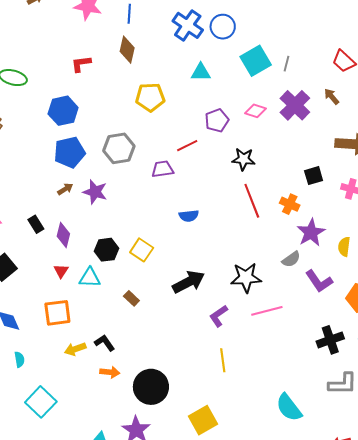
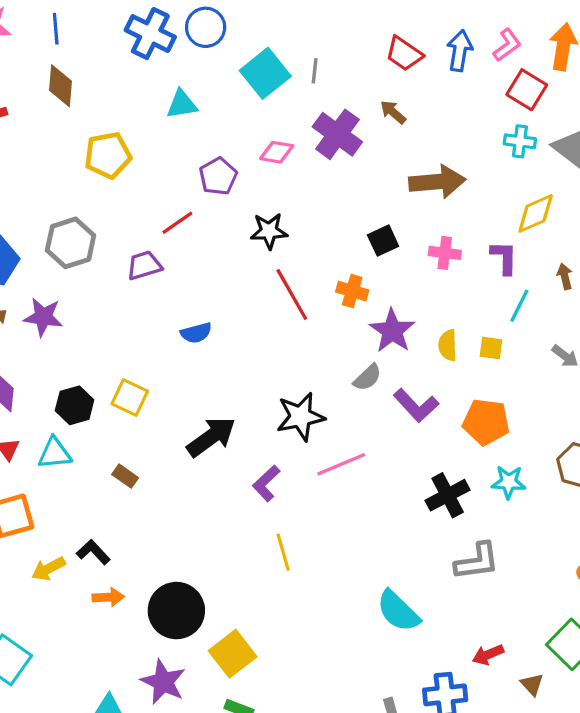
yellow square: (203, 420) -> (233, 654), moved

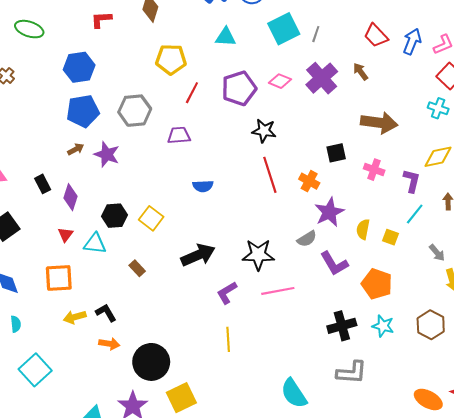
purple pentagon: (218, 176) -> (239, 88), size x1.4
red line: (177, 223) -> (192, 93), moved, turned -40

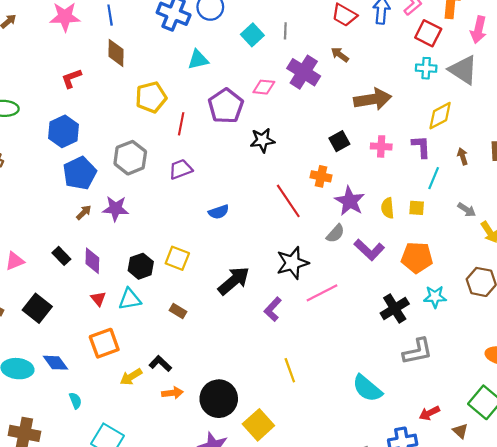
cyan square: (284, 29) -> (252, 35), size x0.7
red line: (270, 175) -> (288, 201), moved
yellow line: (228, 339) -> (290, 370), moved

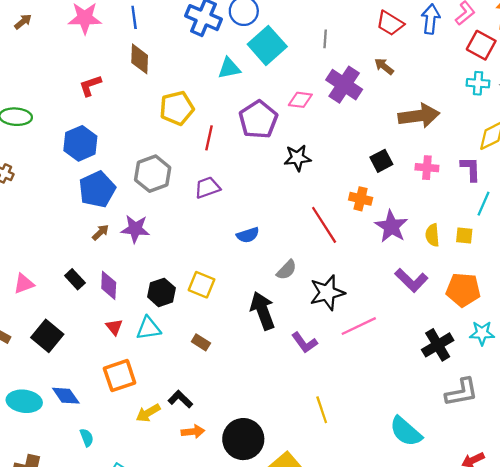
cyan square: (252, 35) -> (267, 45), moved, size x1.5
gray semicircle: (335, 234) -> (287, 270), moved
black arrow: (234, 281) -> (263, 311), turned -72
purple L-shape: (273, 309) -> (305, 343), turned -80

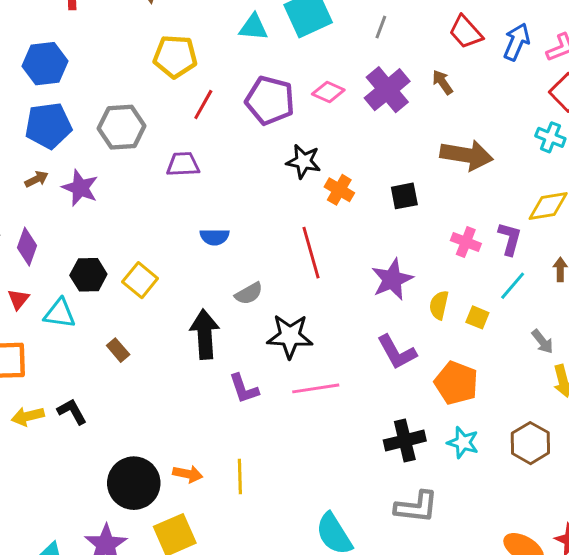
purple pentagon: (258, 120) -> (270, 100), turned 30
pink cross: (427, 168) -> (466, 242), moved
orange cross: (361, 199) -> (339, 190), moved
orange arrow: (193, 432) -> (188, 474), moved

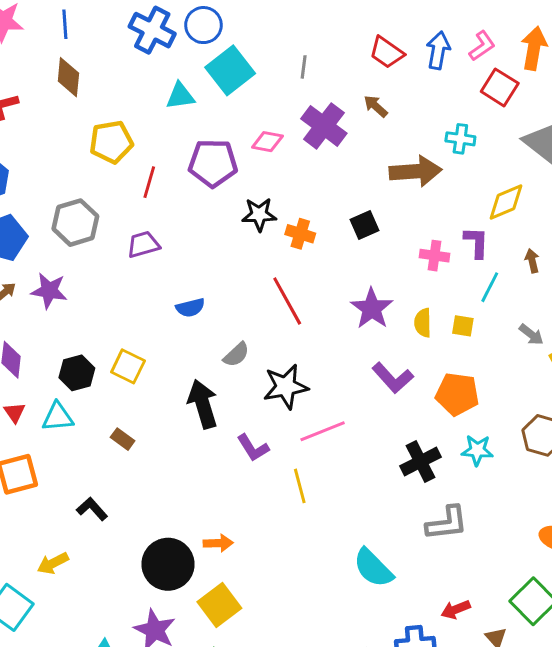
cyan cross: (550, 137) -> (460, 139), moved
yellow arrow: (28, 416) -> (53, 563), moved
yellow line: (240, 477) -> (300, 486), moved

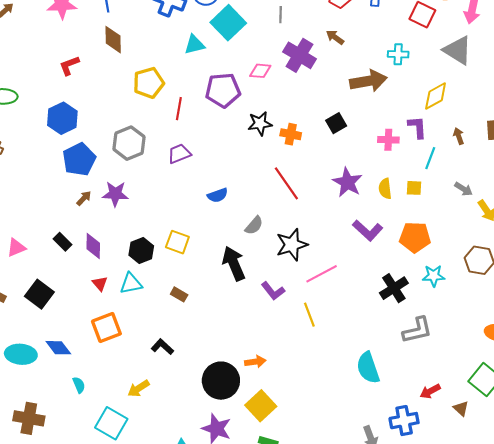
cyan semicircle: (373, 568) -> (368, 368), turned 32

